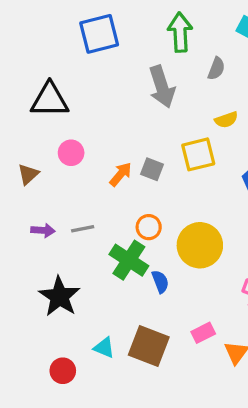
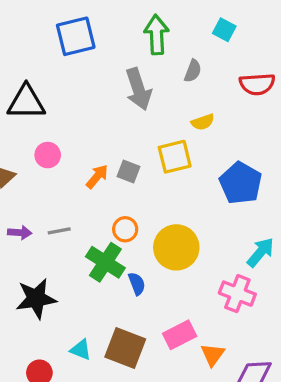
black star: (60, 296) -> (36, 299), turned 30
pink rectangle: (203, 333) -> (180, 335), size x1.4

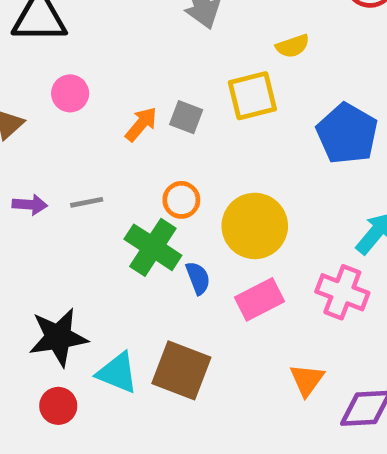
black star: (36, 299) -> (58, 337), moved
pink rectangle: (180, 335) -> (259, 299), moved
cyan triangle: (81, 350) -> (117, 373), size x1.4

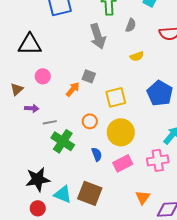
yellow square: (252, 96) -> (116, 97), moved
gray square: (186, 117) -> (89, 76), moved
purple arrow: (30, 205) -> (32, 108), moved
green cross: (153, 247) -> (63, 141), moved
pink cross: (342, 292) -> (158, 160), turned -30

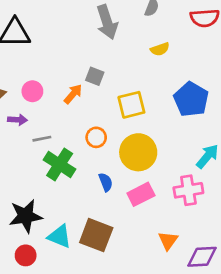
pink circle: (43, 76) -> (32, 91), moved

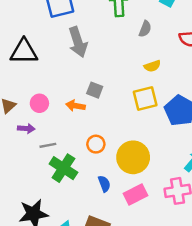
gray arrow: (107, 22) -> (78, 42), moved
orange arrow: (73, 94) -> (75, 106), turned -120
yellow square: (131, 105) -> (145, 98), moved

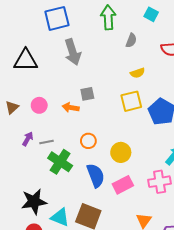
gray square: (95, 90) -> (87, 94), turned -32
purple arrow: (26, 128) -> (28, 139), moved, turned -64
yellow circle: (133, 157) -> (121, 152), size x0.7
blue semicircle: (104, 184) -> (96, 175), size x1.6

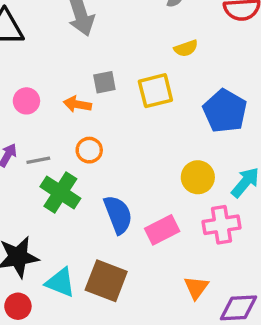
yellow square: (131, 101) -> (155, 91), moved
orange circle: (88, 141) -> (89, 150), moved
yellow circle: (121, 152) -> (198, 177), moved

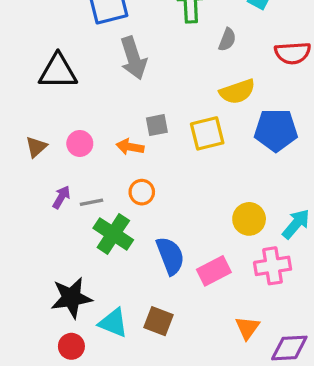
yellow semicircle: (186, 48) -> (237, 92), size x1.5
blue pentagon: (225, 111) -> (276, 130), moved, turned -30
brown square: (106, 281) -> (159, 321), size x0.7

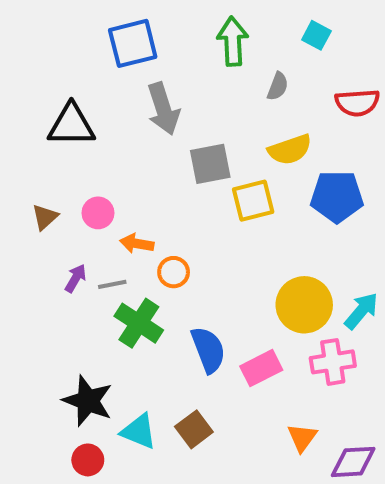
gray square: (157, 125) -> (210, 164), moved, size x1.5
orange arrow: (130, 147) -> (137, 244), moved
yellow circle: (249, 219) -> (304, 305), size x1.4
black star: (71, 298) -> (88, 401), turned 30
brown square: (159, 321) -> (194, 429), turned 32

